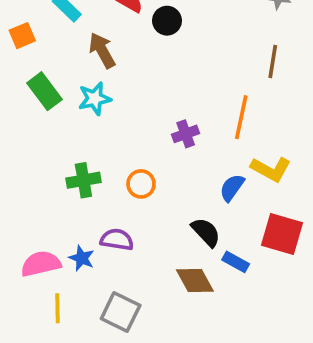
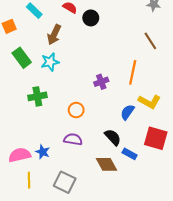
brown arrow: (102, 50) -> (54, 35), turned -126
brown line: (273, 61) -> (150, 41), turned -42
green cross: (83, 180) -> (37, 96), moved
purple semicircle: (117, 240) -> (73, 139), moved

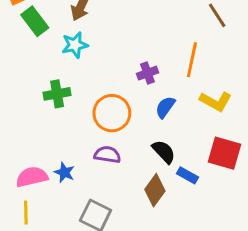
green rectangle: (22, 58) -> (35, 21), moved
orange circle: (76, 110) -> (112, 113), size x1.6
blue semicircle: (127, 112) -> (165, 107), moved
brown diamond: (106, 164) -> (155, 190), turned 65
yellow line: (29, 180) -> (26, 212), moved

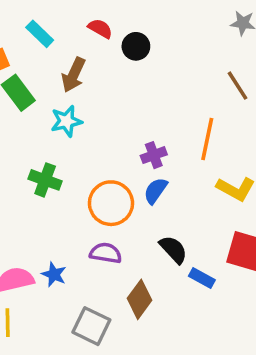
green cross: (57, 94) -> (45, 180), turned 30
blue semicircle: (165, 107) -> (156, 191), moved
brown diamond: (155, 190) -> (139, 299), moved

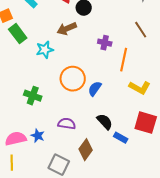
brown arrow: (74, 75) -> (67, 29), moved, turned 42
purple cross: (154, 155) -> (105, 43), moved, turned 32
green cross: (45, 180) -> (33, 96), moved
orange circle: (111, 203) -> (73, 79), moved

